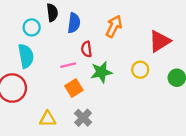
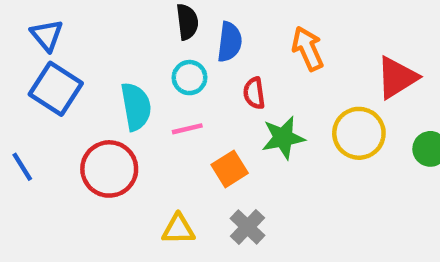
orange arrow: (114, 26) -> (308, 49), turned -50
cyan circle: (32, 27) -> (190, 78), moved
pink line: (68, 65) -> (187, 129), moved
yellow circle: (140, 70) -> (359, 133), size x1.5

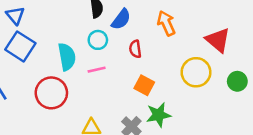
blue semicircle: (230, 42) -> (121, 19), turned 30
red triangle: (397, 78) -> (218, 40), turned -48
green star: (283, 138) -> (159, 115), moved
orange square: (230, 169) -> (144, 85), moved, turned -30

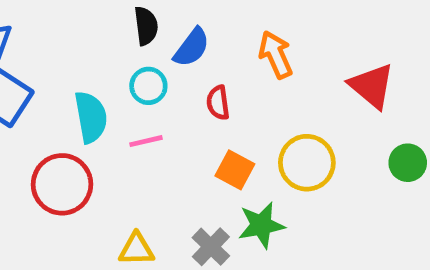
yellow circle: (196, 72) -> (307, 163), moved

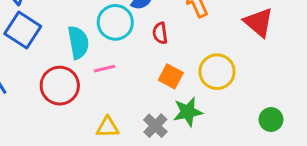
cyan circle: (148, 86) -> (115, 22), size x1.5
pink line: (146, 141) -> (104, 69), moved
green circle: (408, 163) -> (271, 120), moved

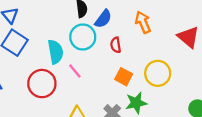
pink line: (104, 69) -> (75, 71), turned 63

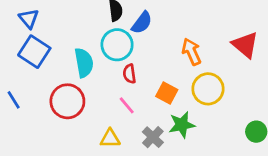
orange arrow: (143, 22) -> (191, 52), moved
red semicircle: (116, 45) -> (129, 74), moved
pink line: (75, 71) -> (127, 105), moved

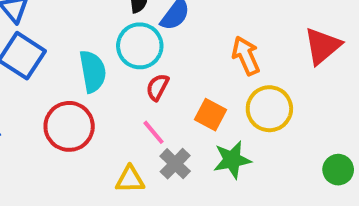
red triangle: (245, 45) -> (322, 46), turned 40
red semicircle: (129, 74) -> (157, 87), turned 36
gray cross: (153, 137) -> (175, 164), moved

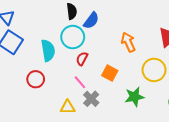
yellow circle: (269, 109) -> (154, 70), moved
red circle: (69, 126) -> (36, 79), size x0.7
green star: (232, 160) -> (134, 97), moved

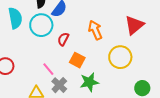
cyan semicircle: (48, 50) -> (15, 18), moved
red semicircle: (82, 59) -> (63, 39), moved
green star: (134, 97) -> (89, 82), moved

